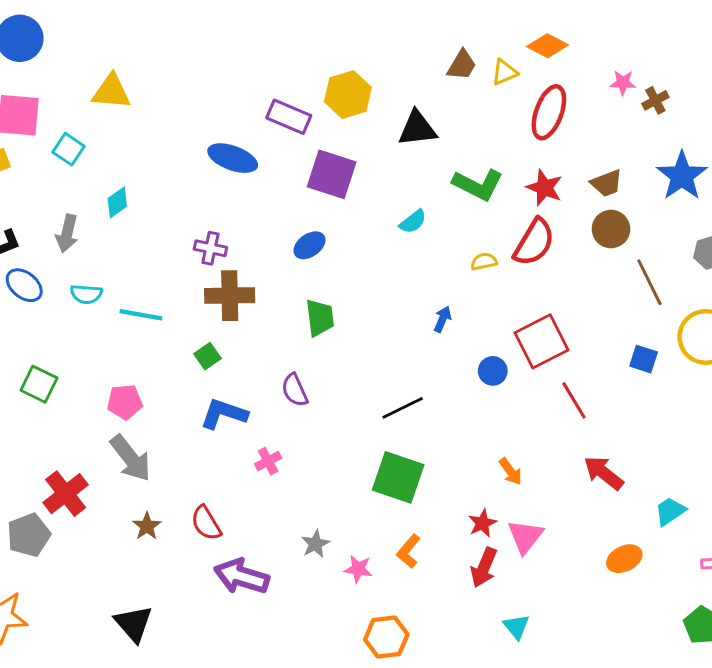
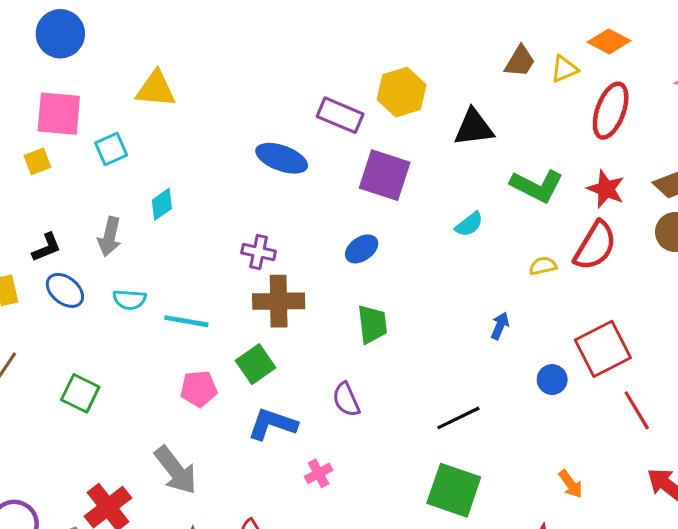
cyan square: (69, 149) -> (111, 149), turned 32
green square: (207, 356) -> (256, 364), size x1.4
pink pentagon: (125, 402) -> (199, 389), moved

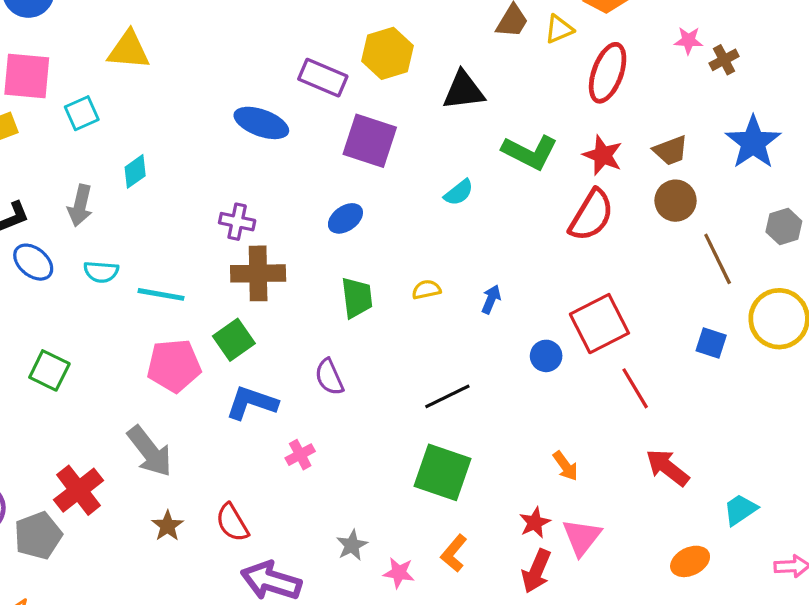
yellow semicircle: (543, 266) -> (426, 290), moved
pink pentagon: (199, 389) -> (174, 366), size x1.4

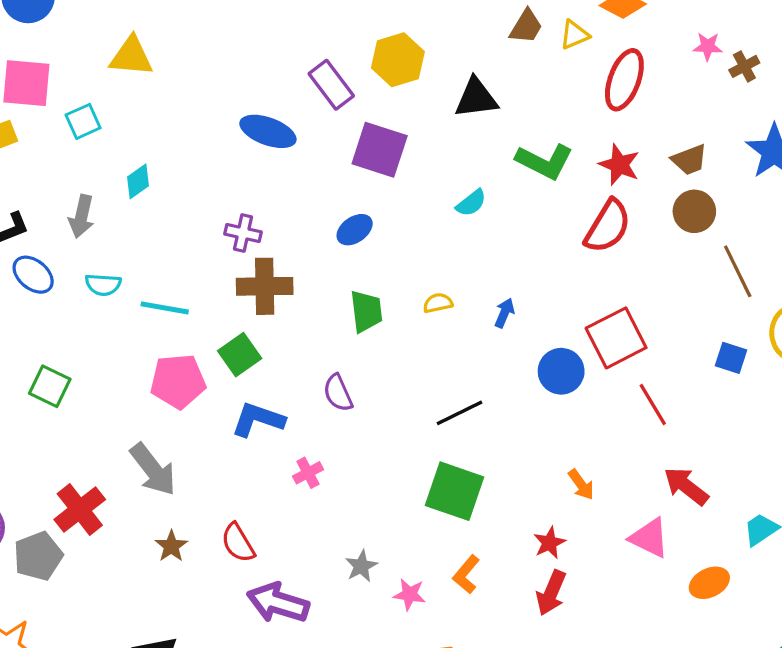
purple rectangle: (323, 78) -> (331, 85), turned 30
blue circle: (546, 356) -> (561, 371), size x1.4
pink triangle: (582, 537) -> (649, 538), moved, turned -42

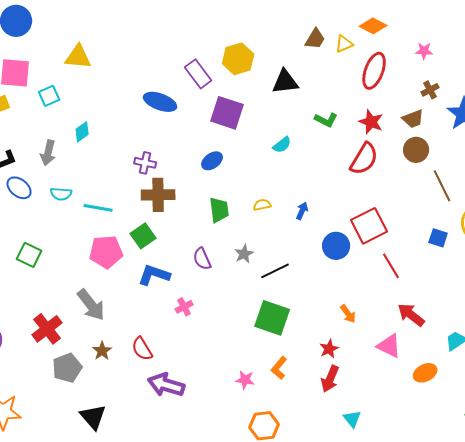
brown cross: (744, 66) -> (430, 90), moved
green L-shape: (544, 161) -> (326, 120), size x0.7
gray pentagon: (38, 556) -> (67, 368), moved
gray star: (361, 566) -> (244, 254), moved

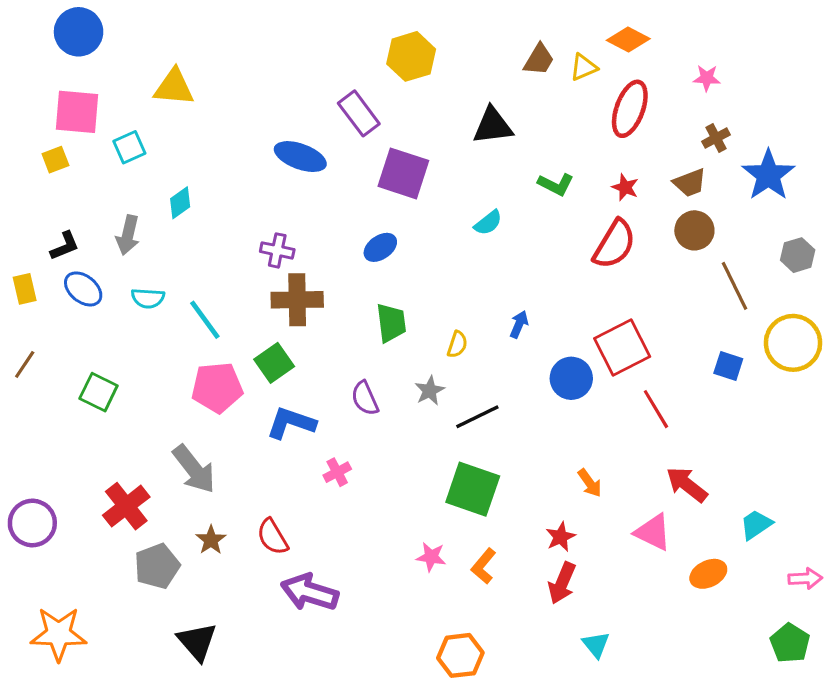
yellow hexagon: (238, 59) -> (411, 56), moved
red star: (371, 122) -> (625, 187), size x0.7
yellow semicircle: (262, 205) -> (457, 344), moved, turned 120
cyan line: (98, 208) -> (205, 320), turned 44
pink star: (245, 380) -> (431, 557), moved

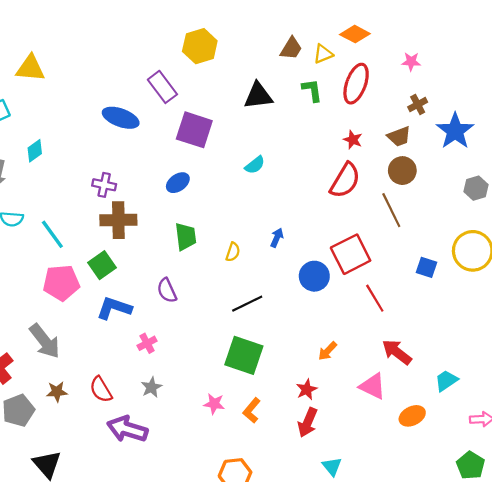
green L-shape: (556, 184) -> (312, 90), moved, turned -125
brown line: (734, 286) -> (391, 210), moved
gray star: (430, 391) -> (151, 387), moved
orange arrow: (590, 483) -> (327, 351), turned 80
brown star: (211, 540) -> (57, 392), turned 30

